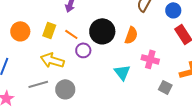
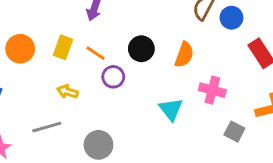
blue circle: (173, 10) -> (232, 18), moved
black circle: (102, 31) -> (141, 49), size x0.7
yellow arrow: (52, 60) -> (67, 92), size x0.6
gray circle: (65, 89) -> (98, 145), moved

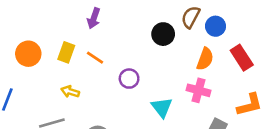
black circle: (141, 49) -> (163, 34), moved
orange semicircle: (184, 55) -> (205, 59), moved
purple circle: (113, 77) -> (129, 79), moved

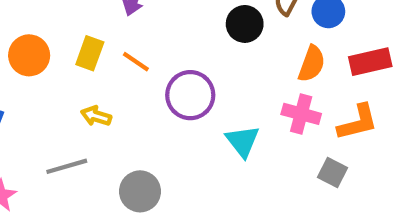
red rectangle: (242, 58) -> (370, 62), turned -70
purple circle: (129, 79) -> (190, 95), size x1.5
orange L-shape: (250, 105) -> (358, 122), moved

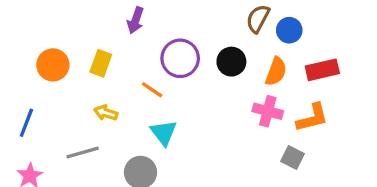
black circle: (245, 24) -> (231, 62), moved
orange line: (136, 62) -> (152, 90), moved
purple circle: (190, 95) -> (180, 58), moved
cyan triangle: (243, 141) -> (164, 133), moved

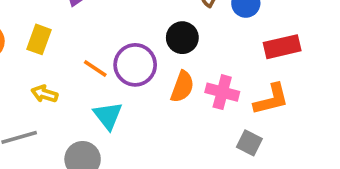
purple circle: (180, 58) -> (135, 65), moved
orange semicircle: (276, 72) -> (182, 87), moved

